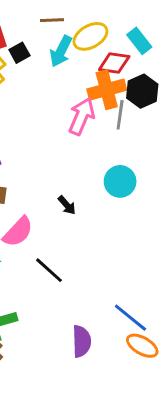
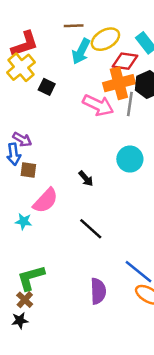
black square: (19, 53) -> (47, 87), moved, turned -35
pink arrow: (82, 116) -> (98, 105), turned 92
black line: (49, 270) -> (91, 229), moved

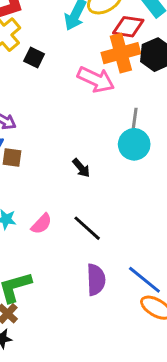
gray line: (130, 104) -> (134, 122), moved
pink semicircle: (46, 201) -> (41, 224), moved, size x0.7
purple semicircle: (98, 291) -> (96, 280), moved

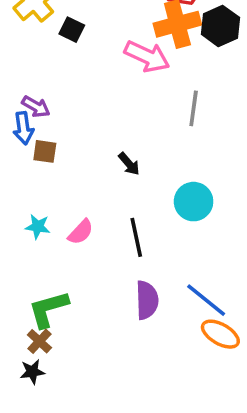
cyan circle: (134, 144) -> (194, 202), moved
black line: (87, 228) -> (136, 237), turned 36

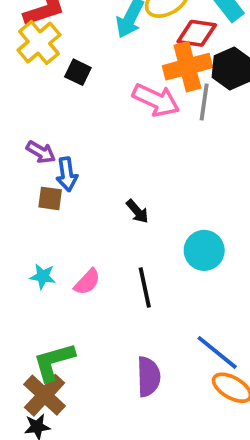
gray line: (194, 108) -> (204, 102), moved
blue arrow: (23, 128) -> (67, 174), moved
purple semicircle: (147, 300) -> (148, 377), moved
brown cross: (39, 341) -> (45, 395), size x1.6

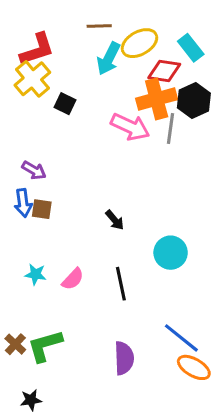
blue arrow: (67, 174) -> (23, 203), moved
brown cross: (45, 395) -> (15, 344), moved, size x0.6

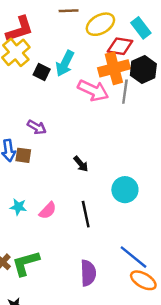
cyan arrow: (108, 59) -> (65, 63), moved
purple arrow: (34, 170) -> (37, 127), moved

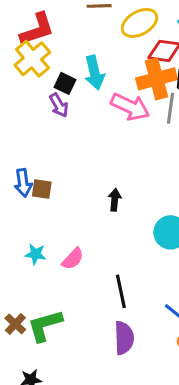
cyan arrow: (65, 63) -> (94, 73), turned -40
purple arrow: (37, 127) -> (59, 105), moved, turned 30
black arrow: (81, 164) -> (115, 200), turned -133
black line: (86, 214) -> (121, 291), moved

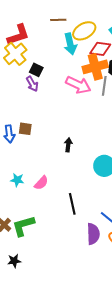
cyan arrow: (94, 73) -> (70, 44), moved
brown square: (42, 189) -> (25, 129), moved
purple semicircle: (124, 338) -> (93, 234), moved

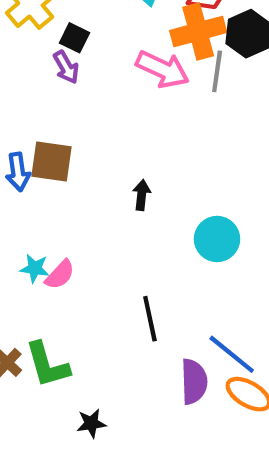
brown square: (25, 129) -> (51, 161), size x1.5
pink semicircle: (41, 183) -> (60, 275), moved
green L-shape: (23, 226) -> (47, 365), turned -90
black star: (14, 261) -> (91, 423), moved

